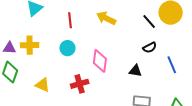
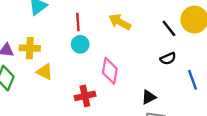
cyan circle: (67, 48) -> (80, 44), moved
black triangle: (135, 71) -> (149, 97), moved, turned -40
yellow triangle: (42, 85) -> (45, 72), moved

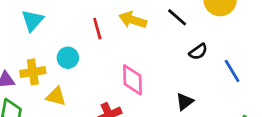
red line: (78, 22) -> (97, 29), moved
black line: (169, 28) -> (177, 17), moved
cyan circle: (80, 44) -> (68, 58), moved

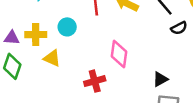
black semicircle: (198, 52) -> (179, 28), moved

